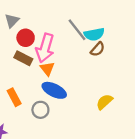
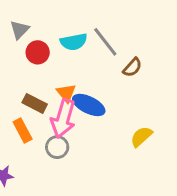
cyan semicircle: (94, 34) -> (74, 42), moved
pink arrow: (45, 48) -> (63, 119), moved
brown rectangle: (23, 58) -> (35, 103), moved
blue ellipse: (54, 90) -> (89, 105), moved

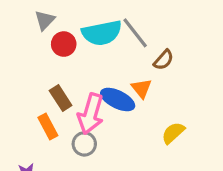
cyan semicircle: (74, 42) -> (102, 33), size x1.4
orange triangle: (66, 93) -> (141, 88), moved
brown rectangle: (35, 103) -> (61, 98), turned 30

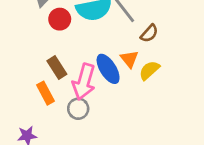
blue ellipse: (118, 100) -> (108, 69), turned 32
yellow semicircle: (173, 133) -> (149, 70), moved

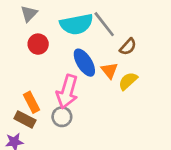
red circle: (60, 19) -> (38, 44), moved
brown rectangle: (57, 67) -> (25, 119), moved, turned -30
blue ellipse: (108, 69) -> (84, 63), moved

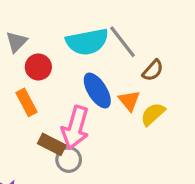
gray triangle: (29, 14) -> (16, 42), moved
orange rectangle: (32, 102) -> (27, 102), moved
brown rectangle: (25, 119) -> (52, 144), moved

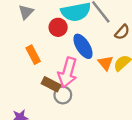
red circle: (38, 67) -> (58, 27), moved
orange triangle: (129, 101) -> (106, 63), moved

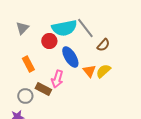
pink arrow: (68, 72) -> (57, 79), size x0.7
gray circle: (63, 95) -> (25, 96), moved

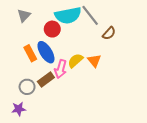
blue ellipse: (70, 57) -> (46, 52), moved
yellow semicircle: (103, 71) -> (75, 61), moved
brown rectangle: (43, 89) -> (46, 80), turned -63

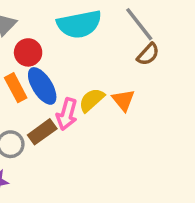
gray line: (90, 15) -> (139, 24), moved
red circle: (52, 29) -> (28, 52), moved

